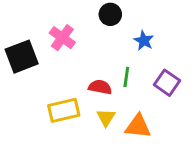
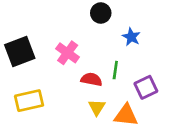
pink cross: (62, 38) -> (68, 53), moved
purple square: (167, 83) -> (146, 87), moved, turned 30
yellow rectangle: (64, 110) -> (29, 101), moved

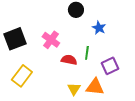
yellow rectangle: (29, 101) -> (22, 76), turned -40
yellow triangle: (97, 107) -> (74, 89), moved

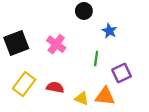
red semicircle: (69, 60) -> (55, 87), moved
yellow triangle: (74, 89) -> (82, 98), turned -40

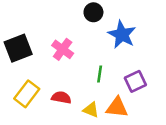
blue star: (109, 31) -> (122, 35), size x1.6
green line: (96, 59) -> (100, 74), moved

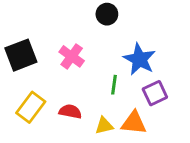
blue star: (122, 35) -> (139, 59), moved
yellow triangle: (91, 110) -> (104, 126), turned -35

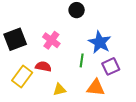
red semicircle: (70, 111) -> (43, 66), moved
yellow triangle: (104, 126) -> (59, 90), moved

